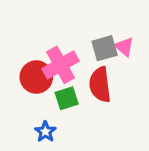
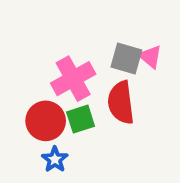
gray square: (105, 48) -> (126, 58), turned 32
red circle: (36, 77) -> (46, 121), moved

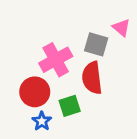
pink triangle: (150, 57) -> (121, 28), moved
green square: (81, 119) -> (70, 106), moved

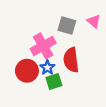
gray square: (96, 44) -> (67, 25), moved
blue star: (42, 121) -> (47, 68), moved

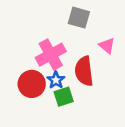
pink triangle: (94, 21) -> (107, 46), moved
gray square: (67, 25) -> (79, 18), moved

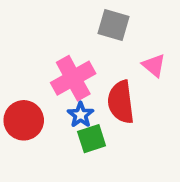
red circle: (32, 84) -> (24, 120), moved

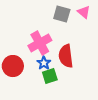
pink triangle: (154, 65) -> (84, 12), moved

